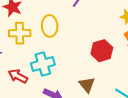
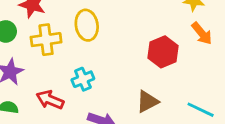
cyan cross: (43, 64) -> (83, 79), size x0.7
brown triangle: (87, 85) -> (147, 102), turned 48

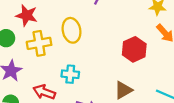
cyan cross: (83, 79) -> (70, 74), turned 30

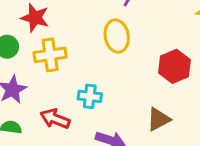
yellow ellipse: (72, 30) -> (117, 36), moved

